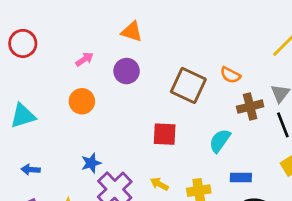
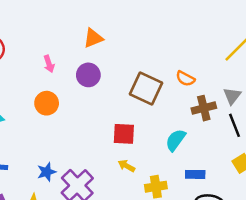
orange triangle: (132, 32) -> (93, 38), turned -40
pink arrow: (85, 59) -> (49, 64), turned 105
blue star: (91, 163) -> (47, 172), moved
yellow arrow: (159, 184) -> (126, 166), moved

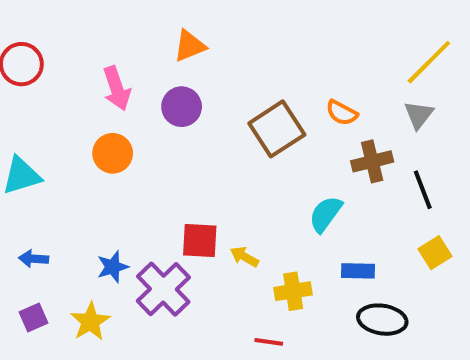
pink arrow: (49, 64) -> (117, 88), size x1.5
brown square: (146, 88) -> (277, 129), turned 32
gray triangle: (232, 96) -> (419, 115), moved
red square: (124, 134) -> (200, 240), moved

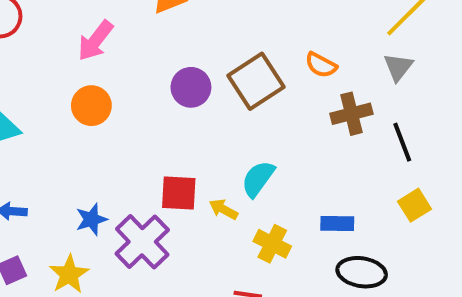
pink arrow: (117, 88) -> (95, 41), turned 57
purple circle: (182, 107) -> (191, 87), moved
cyan semicircle: (326, 214) -> (258, 179), moved
yellow cross: (293, 291) -> (272, 244), turned 36

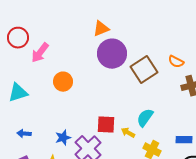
pink arrow: (95, 41) -> (40, 53), moved
purple circle: (191, 87) -> (112, 54), moved, size x1.5

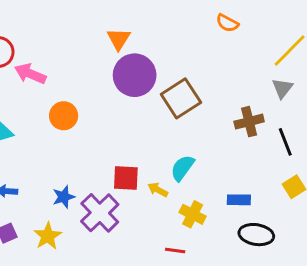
orange triangle: (101, 29) -> (119, 39), turned -36
pink arrow: (40, 53) -> (30, 74), turned 75
orange semicircle: (176, 62) -> (227, 23), moved

